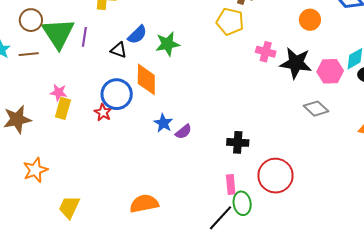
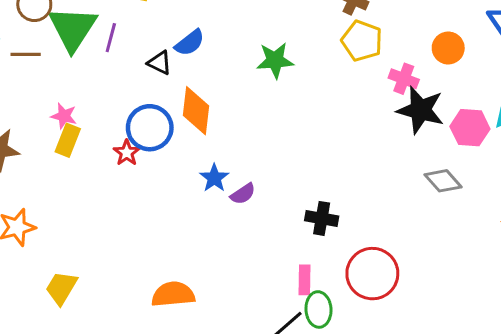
yellow pentagon: (230, 22) -> (362, 41), moved
green star: (167, 44) -> (275, 60), moved
pink cross: (266, 52) -> (404, 79), moved

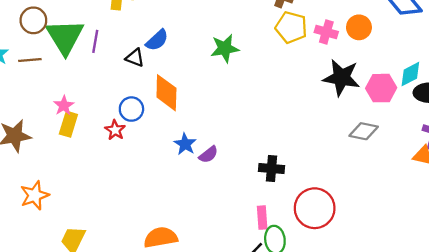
pink cross: (404, 79) -> (326, 32), moved
pink star: (64, 116) -> (64, 106), turned 30
blue circle: (150, 128) -> (131, 109), size x0.7
gray diamond: (443, 181) -> (364, 131), turned -32

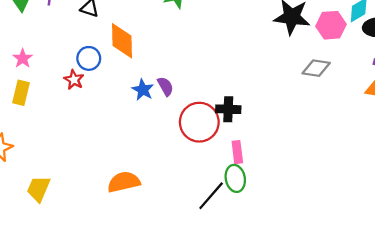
yellow rectangle: (68, 124) -> (21, 93), moved
purple semicircle: (208, 155) -> (165, 86), moved, turned -78
red circle: (315, 208) -> (199, 122), moved
pink rectangle: (262, 218) -> (237, 152), moved

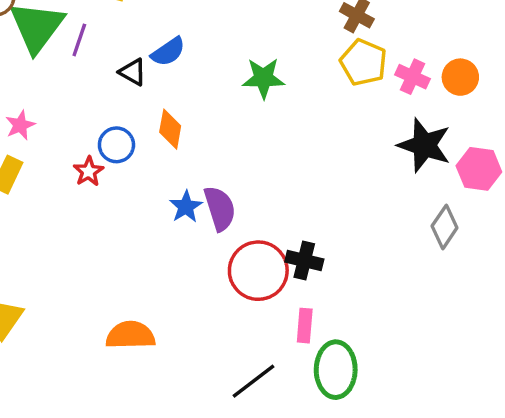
orange diamond: (122, 41) -> (170, 129), size x0.7
gray diamond: (316, 68) -> (445, 227), turned -76
purple semicircle: (165, 86) -> (220, 208), size x1.5
green ellipse: (235, 178) -> (336, 370), moved, size x1.4

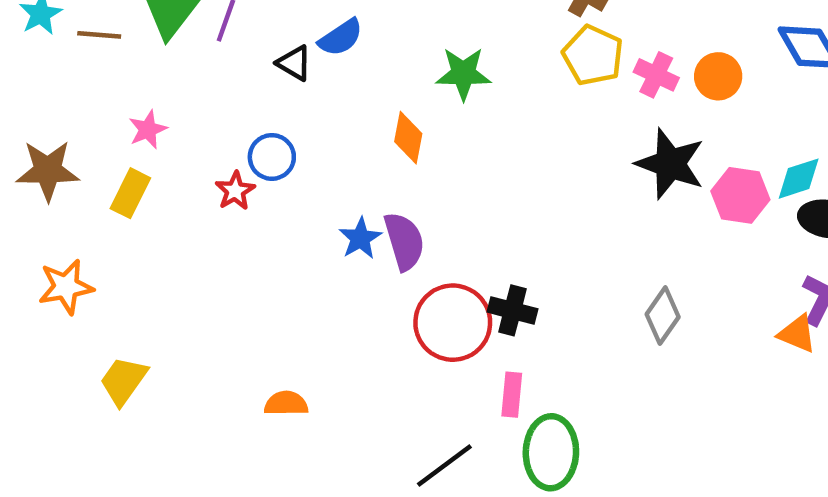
orange diamond: (170, 129) -> (408, 138), moved
gray diamond: (445, 227) -> (663, 316), moved
orange semicircle: (130, 335) -> (286, 403), size x0.7

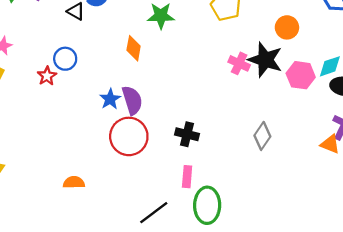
pink cross: (656, 75) -> (239, 63), moved
orange circle: (718, 76) -> (287, 27), moved
red circle: (453, 323) -> (129, 136), moved

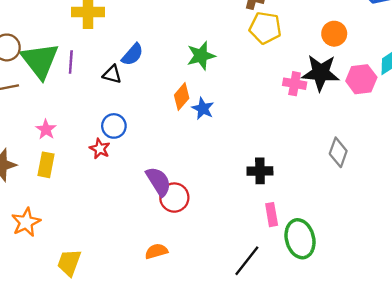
orange diamond: (134, 48) -> (182, 97), turned 45
blue star: (110, 99) -> (203, 109), moved
purple semicircle: (132, 100) -> (159, 181), moved
red circle: (129, 136) -> (174, 198), moved, size x0.7

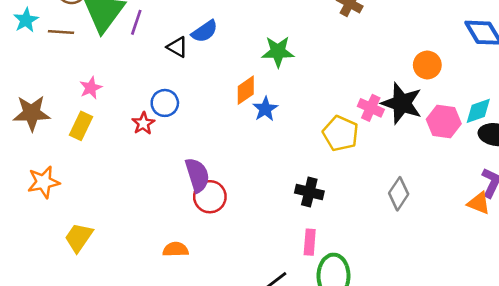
yellow pentagon: (265, 28) -> (341, 134), moved

